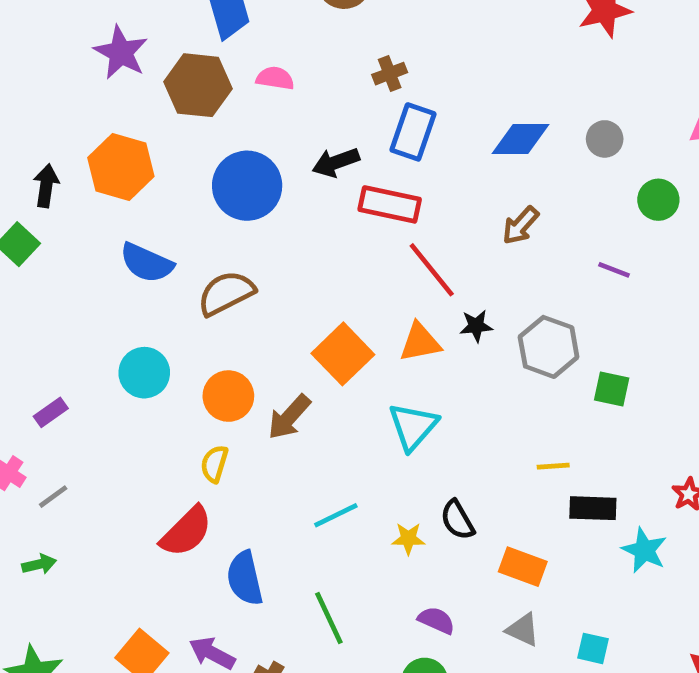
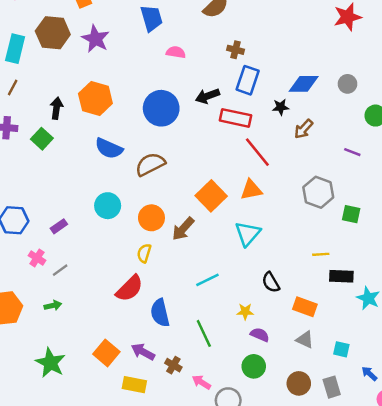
brown cross: (390, 74) -> (235, 50), turned 35
brown hexagon: (198, 85) -> (53, 33), moved
black star: (476, 326) -> (281, 107), moved
yellow star: (408, 539) -> (245, 312), moved

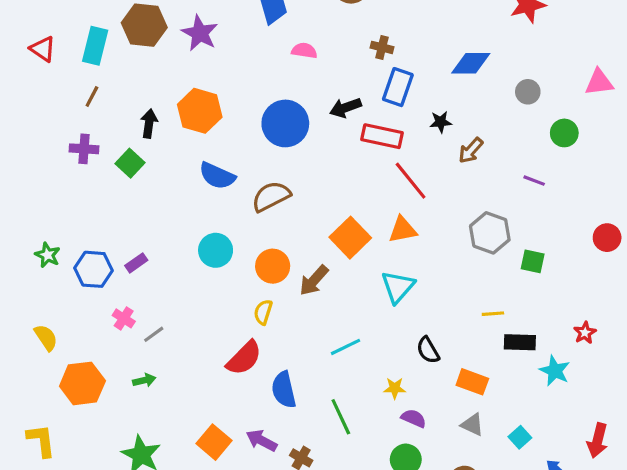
blue diamond: (304, 84) -> (471, 63), moved
purple rectangle: (59, 226) -> (136, 263), moved
cyan square: (341, 349) -> (520, 437), turned 35

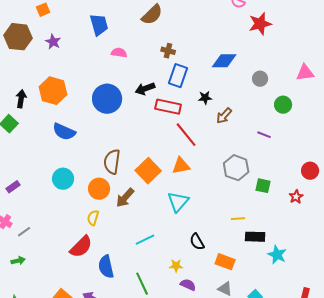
purple star: (200, 33) -> (53, 42), size x0.7
brown semicircle: (271, 196) -> (112, 162), moved, turned -55
red star: (585, 333) -> (296, 197), moved

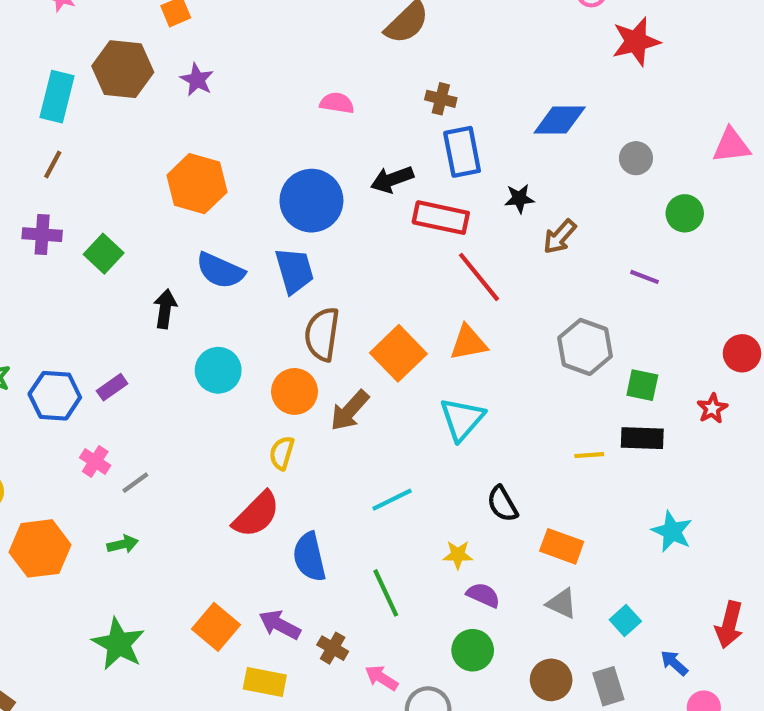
blue trapezoid: (99, 25) -> (294, 271), moved
blue rectangle: (178, 76) -> (462, 152), turned -30
black arrow: (21, 99) -> (165, 309), moved
black rectangle: (255, 237) -> (642, 438), moved

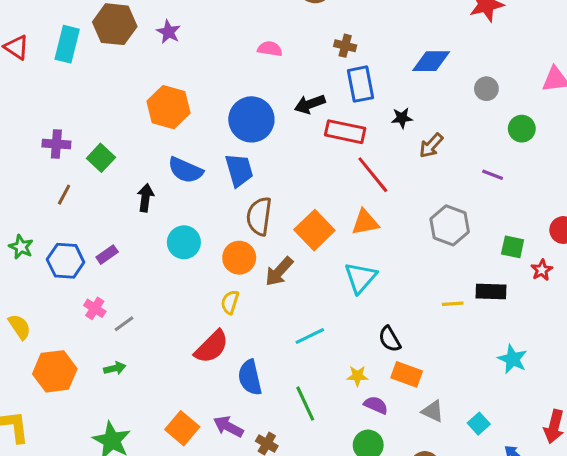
brown line: (53, 165) -> (64, 195), moved
green square: (642, 385) -> (513, 247), moved
orange rectangle: (562, 546) -> (407, 374), moved

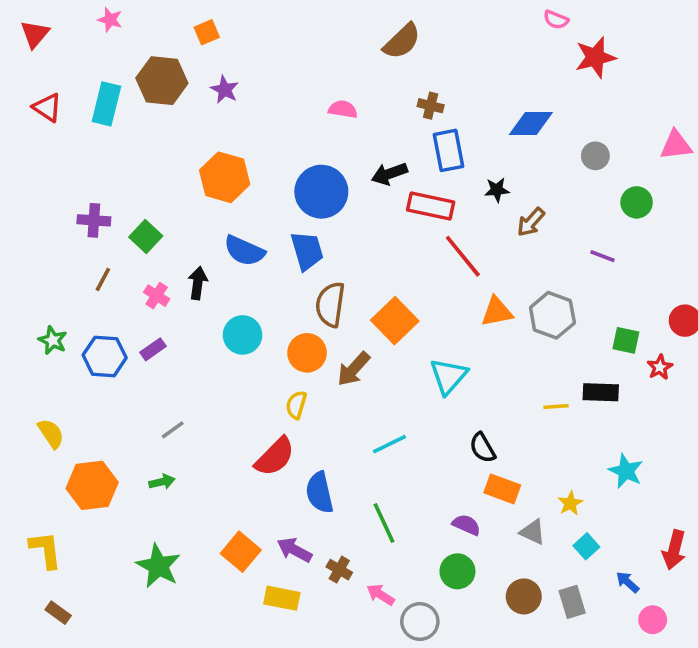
orange triangle: (365, 222) -> (497, 312), moved
pink cross: (95, 308) -> (157, 296), moved
yellow star: (357, 376) -> (570, 503), moved, turned -30

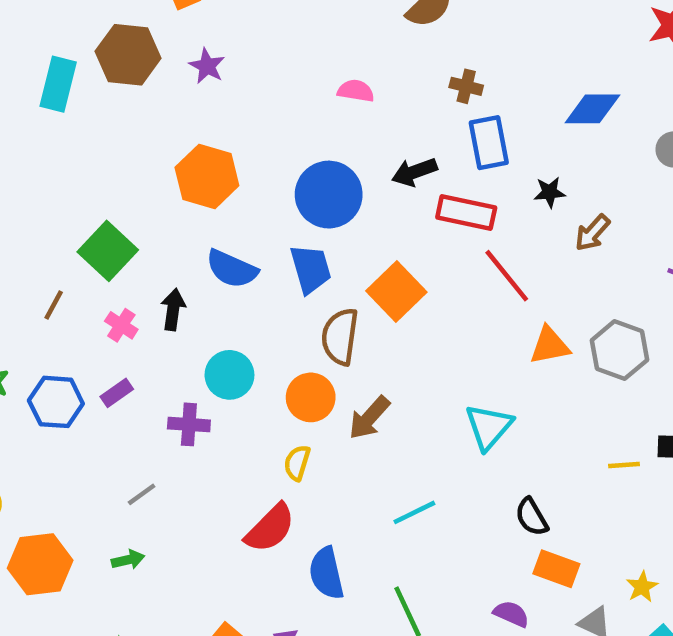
purple cross: (94, 220) -> (189, 424), moved
green square: (146, 236) -> (108, 251), size x1.4
orange square: (395, 321) -> (396, 291), moved

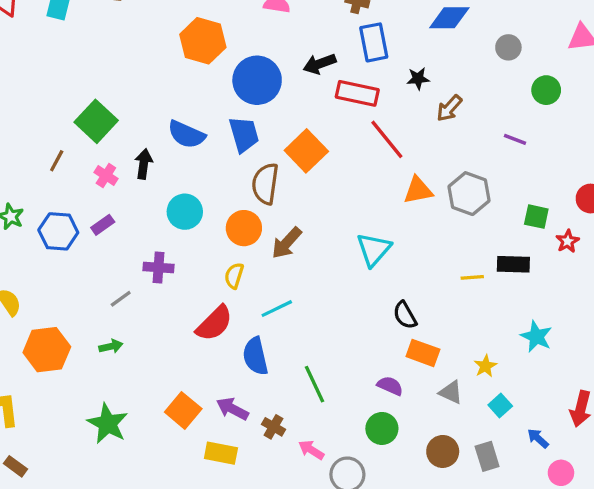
orange hexagon: (207, 176) -> (203, 41), moved
purple cross: (189, 424) -> (159, 267), moved
cyan line: (414, 512) -> (277, 309), moved

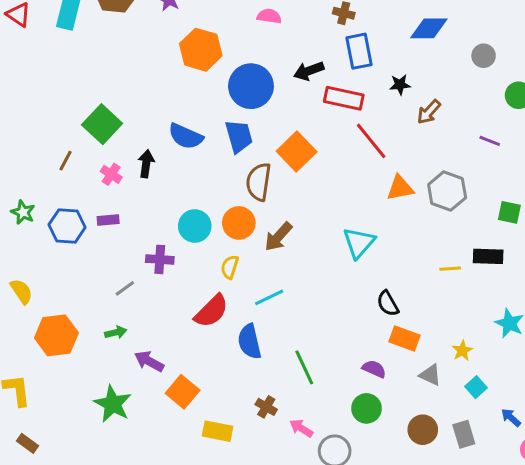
cyan circle: (185, 212) -> (195, 226), moved
purple rectangle: (103, 225) -> (108, 220), turned 30
purple arrow: (232, 409) -> (149, 361), moved

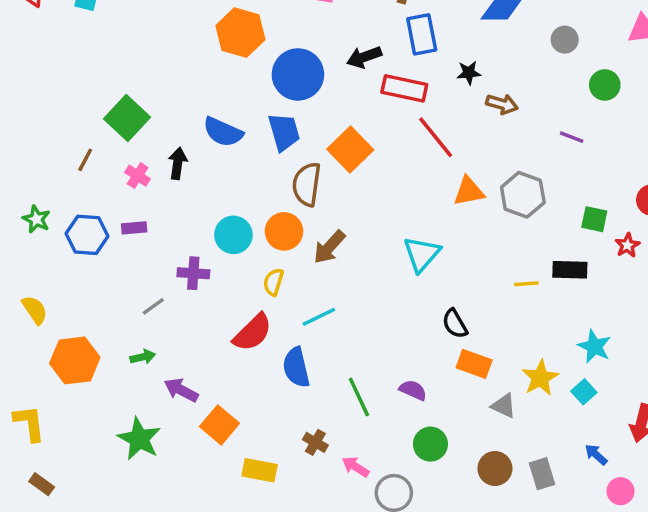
brown arrow: (429, 112) -> (502, 104), turned -116
yellow star: (462, 351) -> (540, 378), size x1.5
purple semicircle: (374, 369) -> (413, 390), moved
cyan square: (476, 387) -> (584, 392), moved

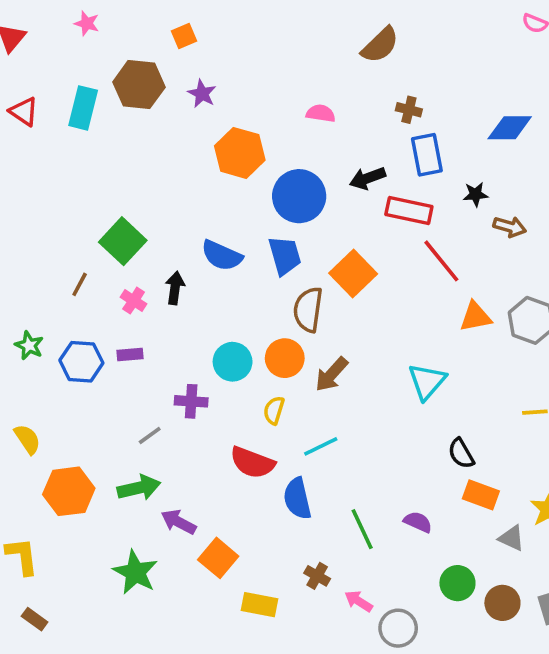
red semicircle: (253, 333) -> (252, 463), turned 66
green arrow: (143, 357) -> (139, 488), size x1.6
green circle: (430, 444) -> (457, 583), moved

